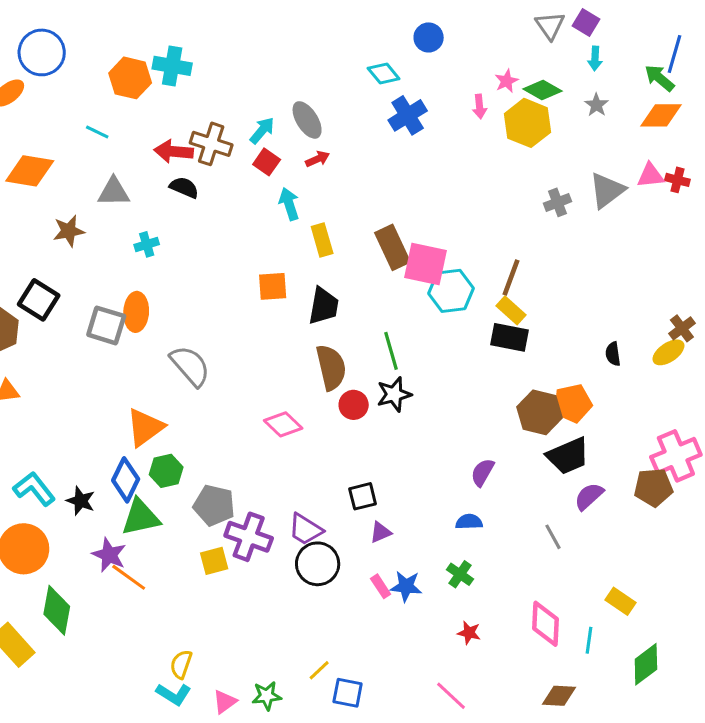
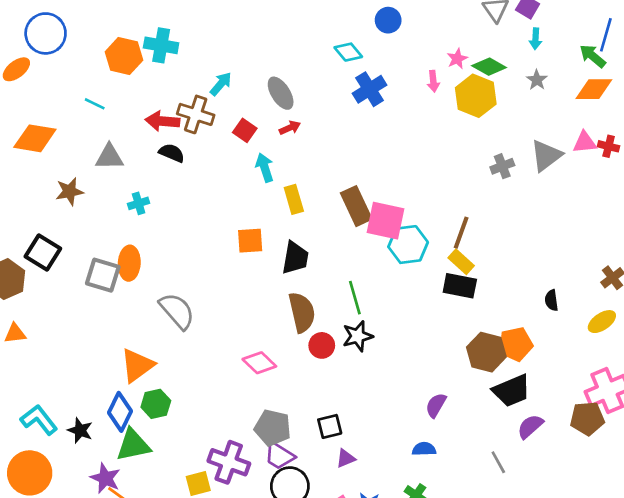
cyan arrow: (262, 130) -> (221, 84), moved
yellow ellipse: (668, 352) -> (602, 322), moved
gray pentagon: (214, 505) -> (273, 428), moved

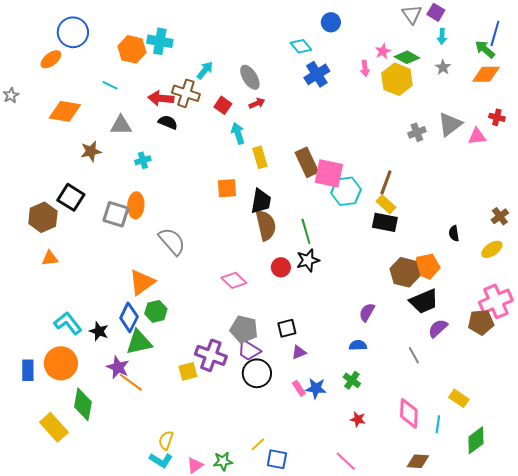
pink triangle: (585, 142) -> (477, 136), moved
brown semicircle: (302, 312) -> (266, 225), moved

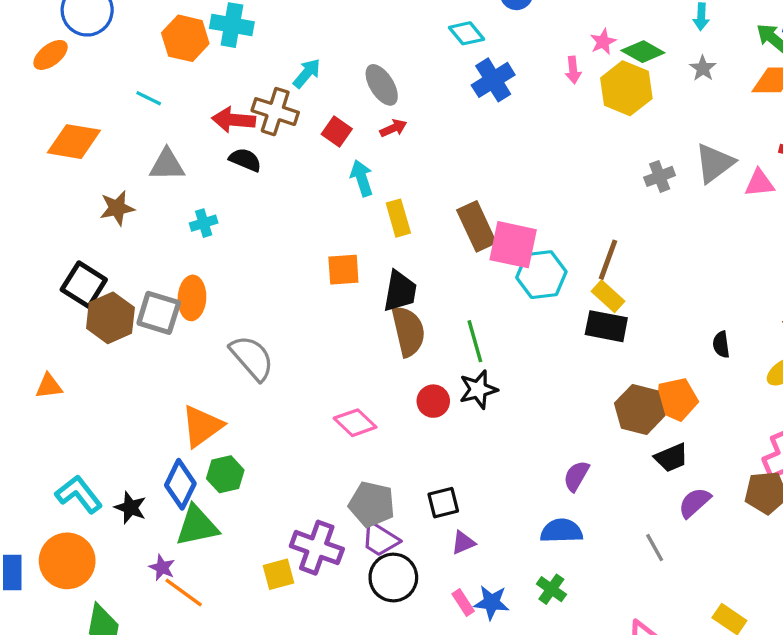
brown hexagon: (43, 217) -> (110, 318), moved
black trapezoid: (424, 301) -> (671, 458), size x0.7
blue semicircle: (358, 345) -> (561, 531), size x1.4
purple star: (118, 367) -> (162, 568), size x0.7

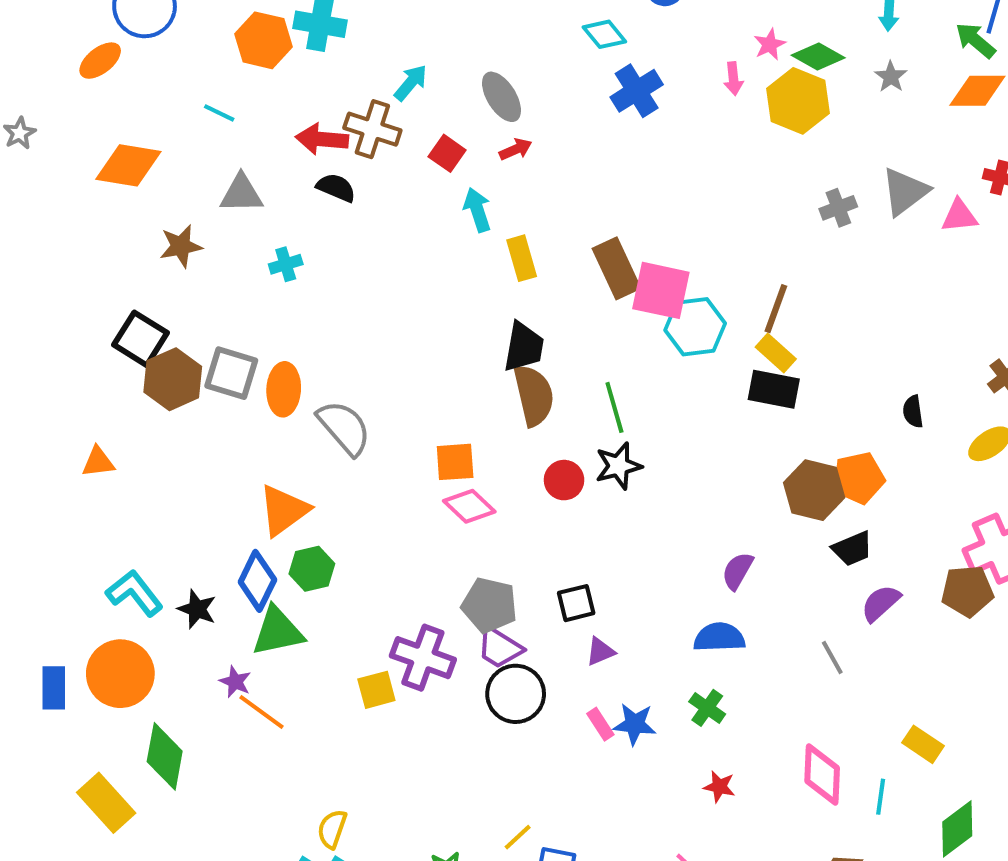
orange square: (343, 270) -> (455, 462), moved
orange ellipse: (192, 298) -> (284, 389), moved

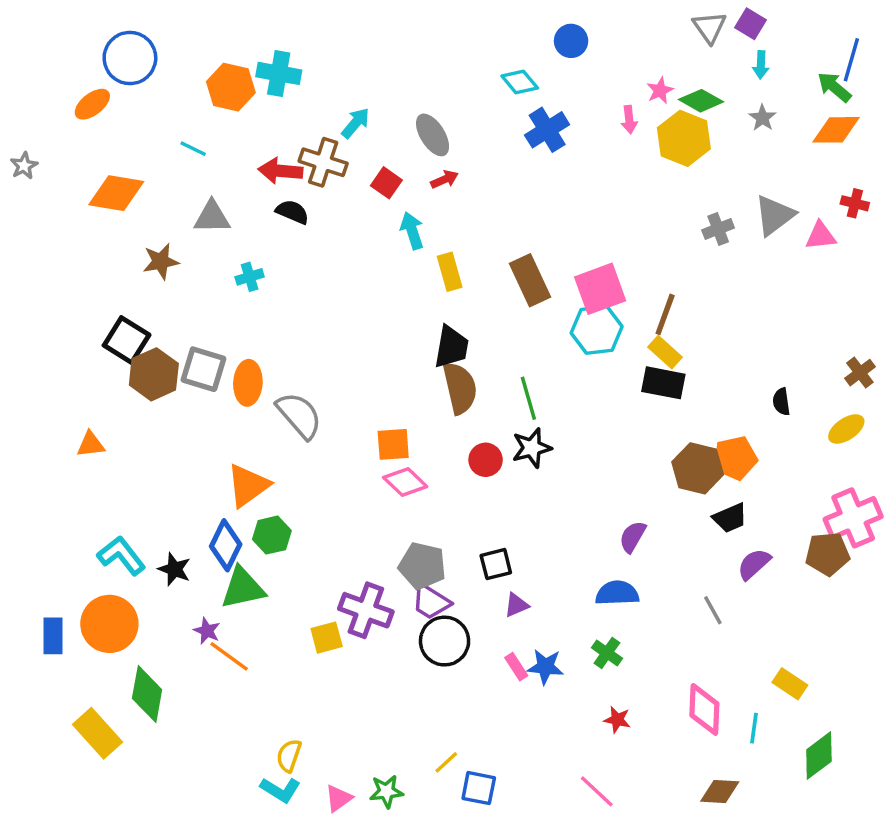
pink square: (661, 290) -> (600, 289), moved, turned -32

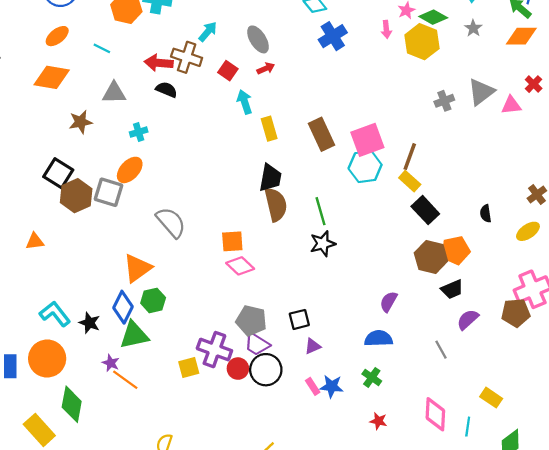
orange ellipse: (92, 104) -> (57, 36), moved
red cross: (855, 203) -> (534, 84), turned 30
orange ellipse: (248, 383) -> (130, 170), moved, turned 40
black rectangle: (663, 383) -> (425, 210), moved, turned 36
red circle: (486, 460) -> (238, 369), moved

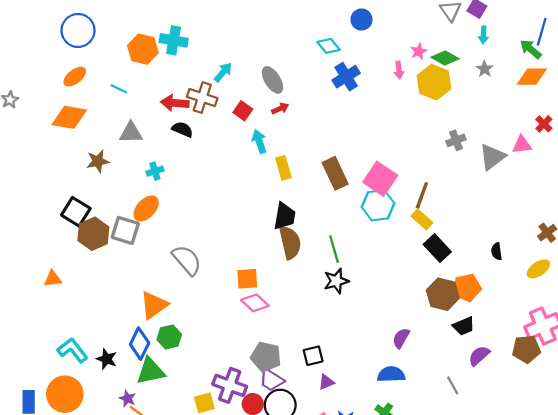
gray triangle: (481, 92) -> (492, 157), moved
pink square: (367, 140) -> (380, 179), turned -36

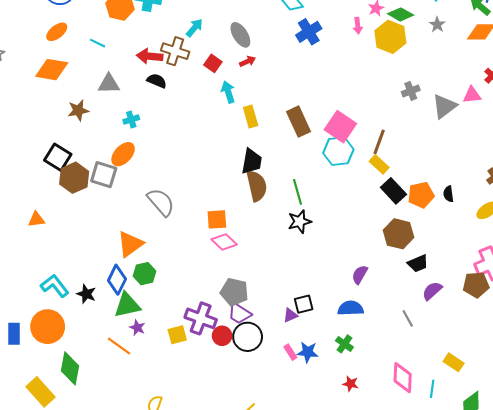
orange pentagon: (467, 288) -> (421, 195), moved
black square: (313, 356) -> (304, 304), moved
purple star: (127, 399) -> (137, 328), moved

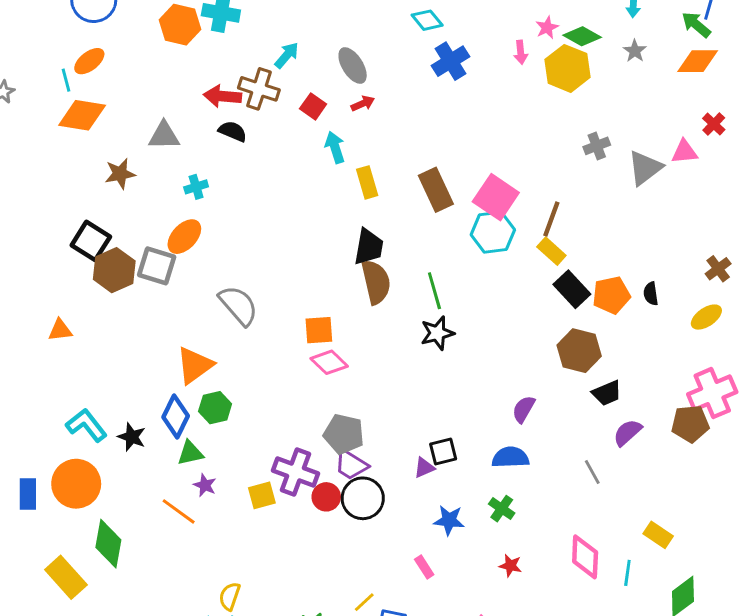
cyan line: (98, 43) -> (66, 80), moved, turned 49
green triangle: (127, 305) -> (190, 453), size x0.7
pink rectangle: (290, 352) -> (424, 567), moved

